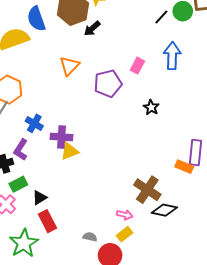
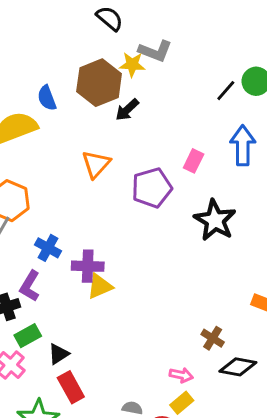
blue semicircle: (36, 19) -> (47, 98), size x0.7
black star: (151, 107) -> (215, 220), size x1.8
brown cross: (147, 190) -> (213, 338), size x0.6

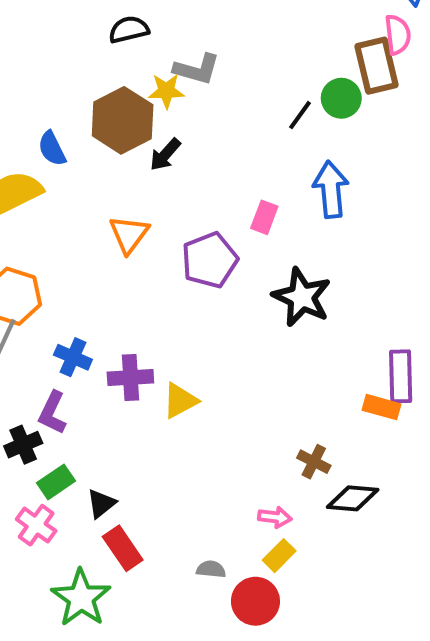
black semicircle: (110, 18) -> (129, 30), turned -48
yellow triangle: (100, 286) -> (180, 401), moved

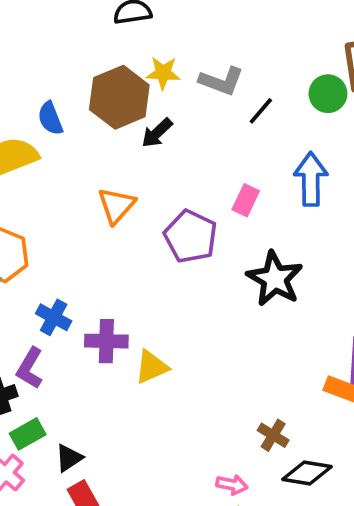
gray L-shape: (197, 69) -> (221, 81), moved
black line: (300, 115) -> (261, 111), moved
purple pentagon: (210, 260) -> (191, 236), turned -30

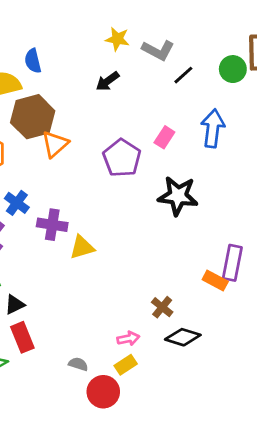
brown hexagon: (119, 97) -> (33, 117), moved
orange triangle: (116, 206) -> (55, 144), moved
black star: (275, 279) -> (178, 196), turned -30
pink arrow: (232, 485) -> (128, 339), turned -30

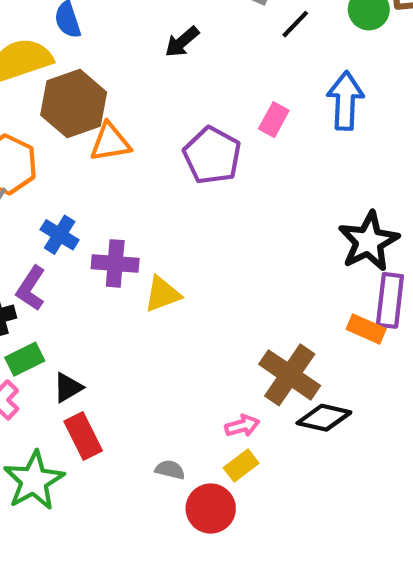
orange triangle: (55, 144) -> (110, 142), turned 36
black star: (178, 196) -> (369, 241), moved, turned -30
brown cross: (162, 307) -> (290, 375), size x1.8

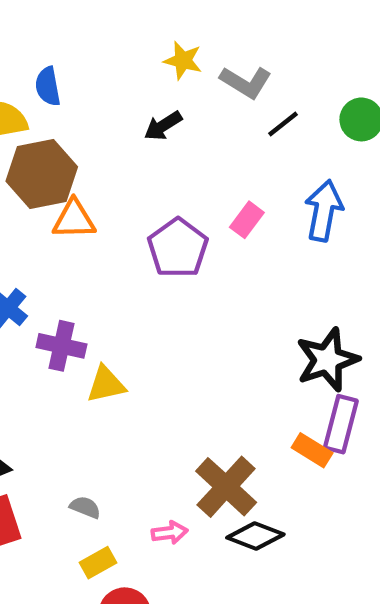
yellow rectangle: (241, 465) -> (98, 563), moved
gray semicircle: (170, 470) -> (85, 507), moved

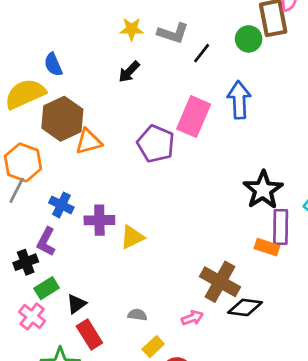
pink rectangle: (247, 220) -> (194, 117), size x1.8

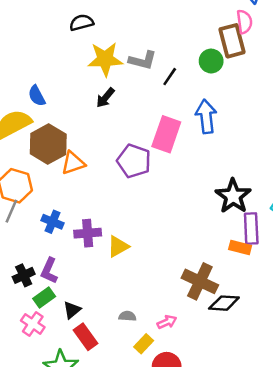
yellow star: (132, 29) -> (105, 59), size x1.6
purple L-shape: (46, 242) -> (49, 271), moved
pink arrow: (192, 318) -> (167, 322), moved

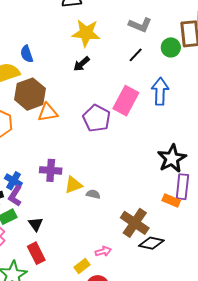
gray L-shape: (143, 60) -> (140, 25), moved
blue cross: (53, 222) -> (13, 181), moved
black triangle: (72, 310) -> (36, 224), moved, turned -35
gray semicircle: (127, 316) -> (93, 194), moved

